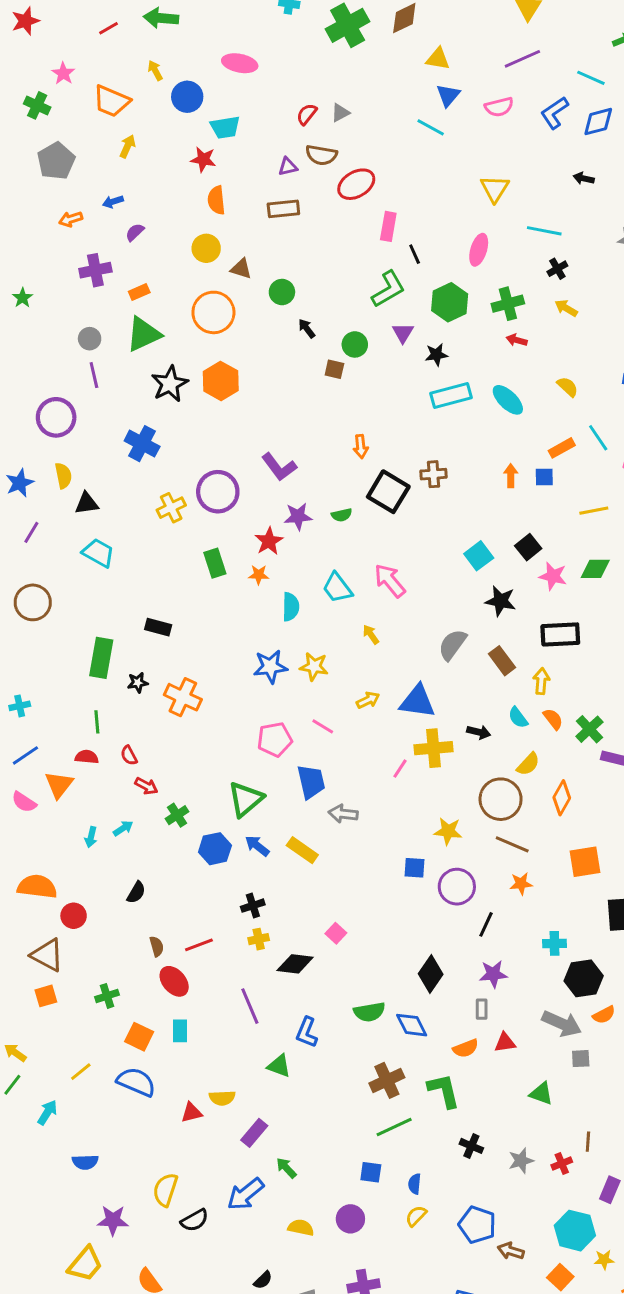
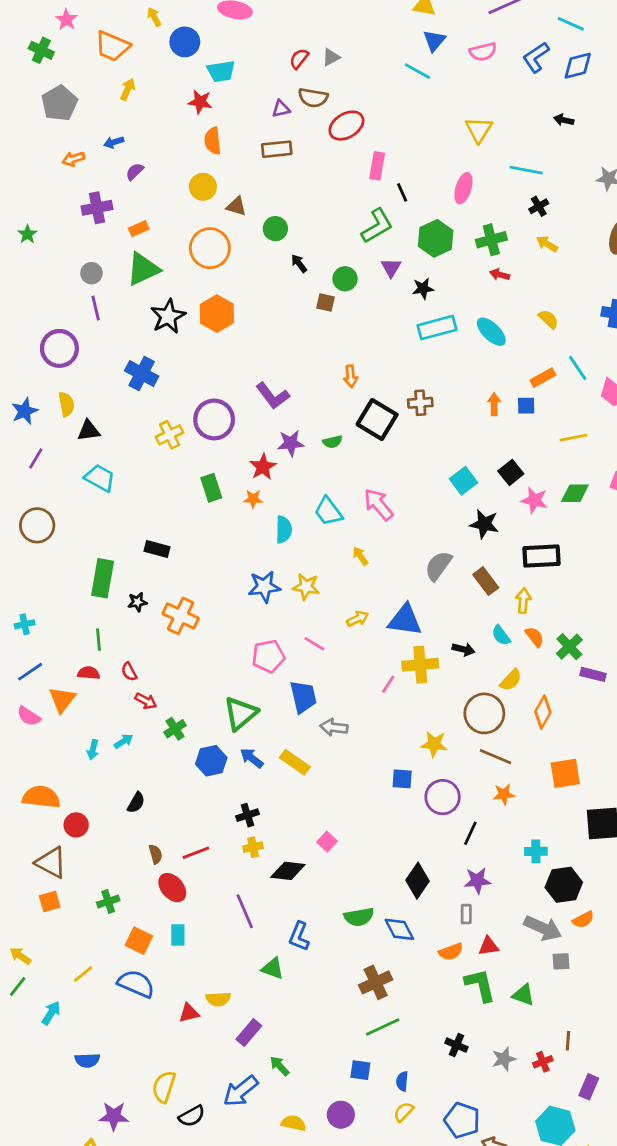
green L-shape: (444, 1091) -> (480, 985), moved

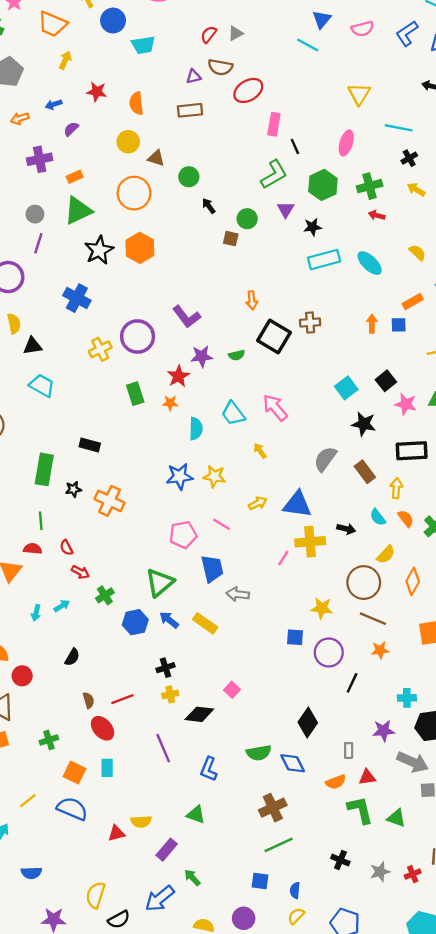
red star: (200, 102) -> (97, 92), moved
purple line: (96, 308) -> (38, 243), turned 30
purple star: (477, 881) -> (384, 731), moved
green triangle: (273, 968) -> (196, 815), moved

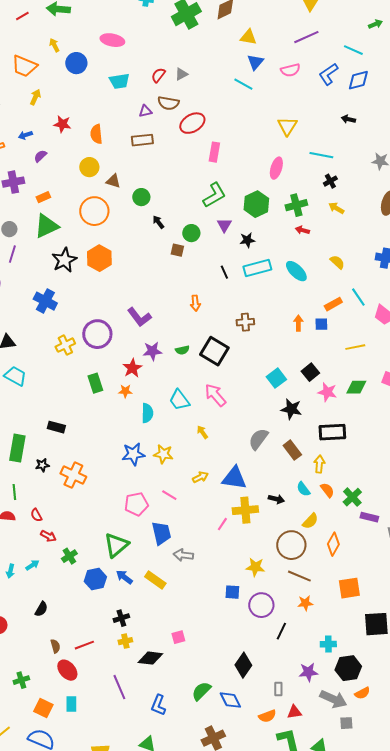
cyan trapezoid: (143, 45) -> (119, 81), moved
black line: (295, 146) -> (224, 272), moved
black square: (274, 337) -> (214, 351), moved
pink square: (232, 690) -> (178, 637), turned 32
green semicircle: (259, 753) -> (201, 691), turned 145

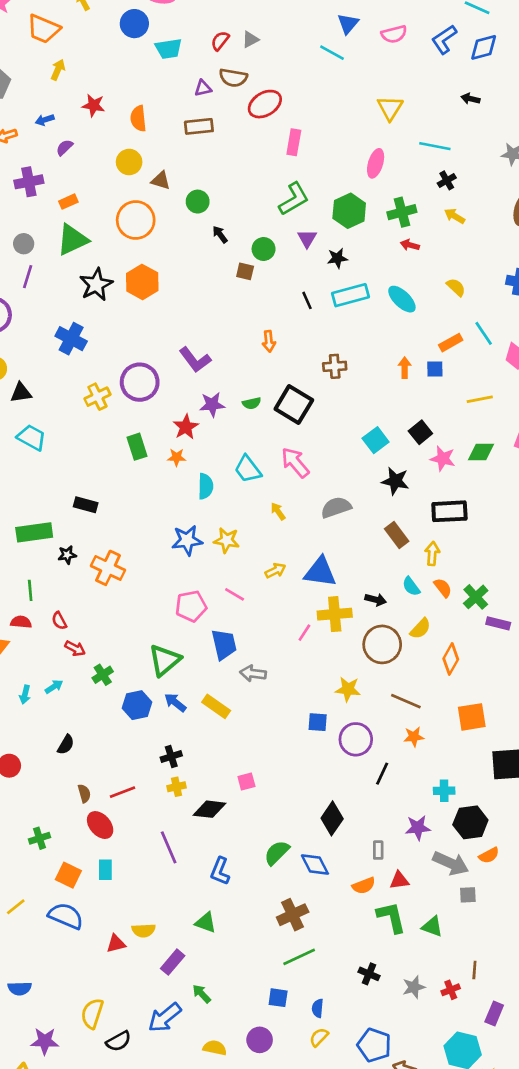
blue circle: (76, 63) -> (134, 24), moved
gray semicircle: (258, 439) -> (336, 507), moved, turned 35
green rectangle: (17, 448) -> (34, 532), turned 72
brown circle: (291, 545) -> (382, 644), moved

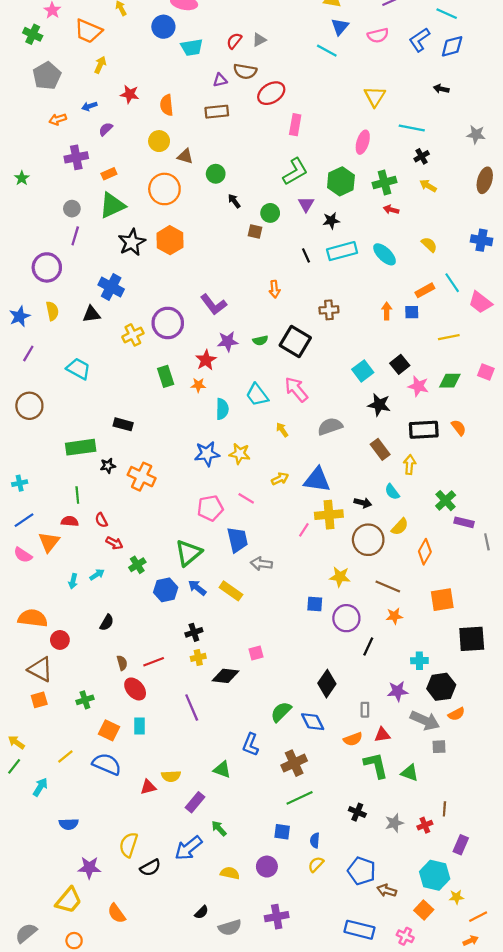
black triangle: (21, 393) -> (92, 314), moved
orange semicircle: (443, 588) -> (459, 428), moved
blue L-shape: (220, 871) -> (251, 745), moved

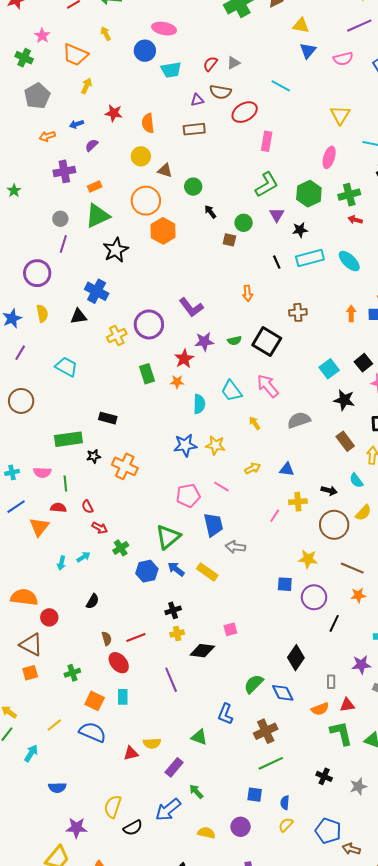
cyan line: (327, 51) -> (281, 86), moved
orange hexagon: (170, 240) -> (163, 231), moved
blue triangle: (317, 480) -> (287, 469), size x0.6
yellow cross: (329, 515) -> (298, 502), size x0.7
pink semicircle: (23, 555) -> (42, 472), moved, turned -30

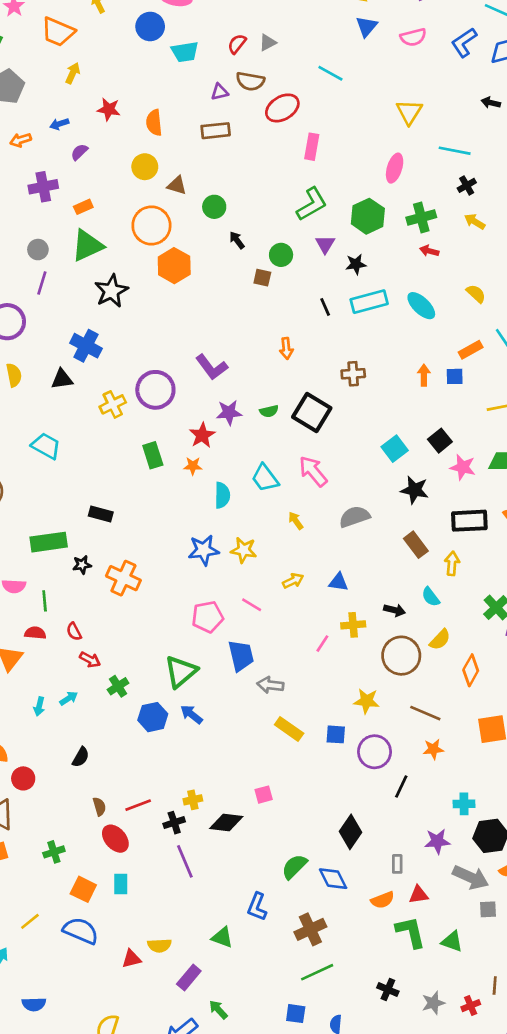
yellow rectangle: (207, 572) -> (289, 729), moved
black cross: (173, 610) -> (174, 823), moved

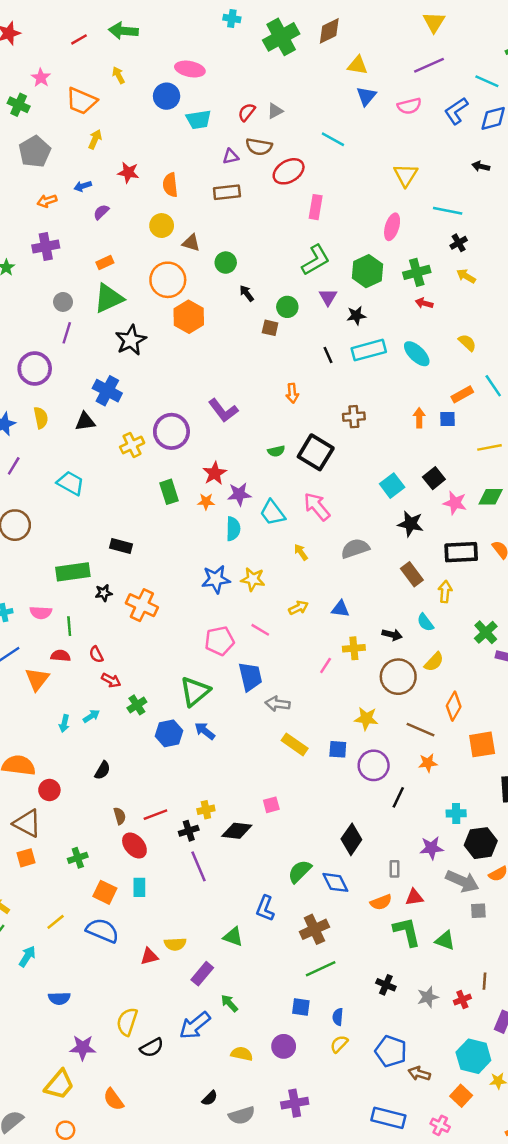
purple cross: (43, 187) -> (46, 246), moved
purple star: (229, 412) -> (239, 494), moved
orange diamond: (471, 670) -> (454, 706), moved

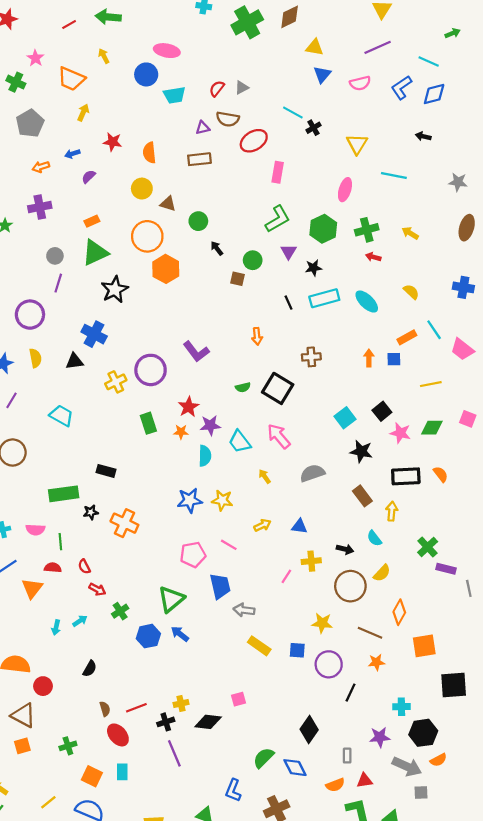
black cross: (459, 243) -> (313, 128), moved

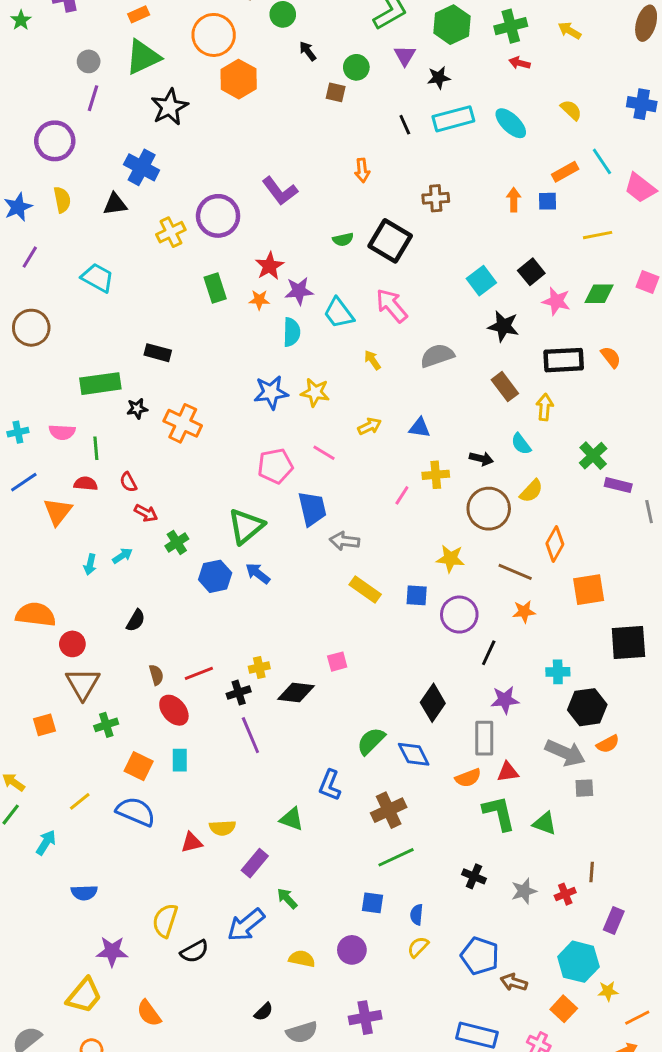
brown triangle: (23, 715) -> (83, 684), moved, turned 32
purple star: (380, 737) -> (505, 700), moved
gray rectangle: (347, 756) -> (484, 738), size x1.6

